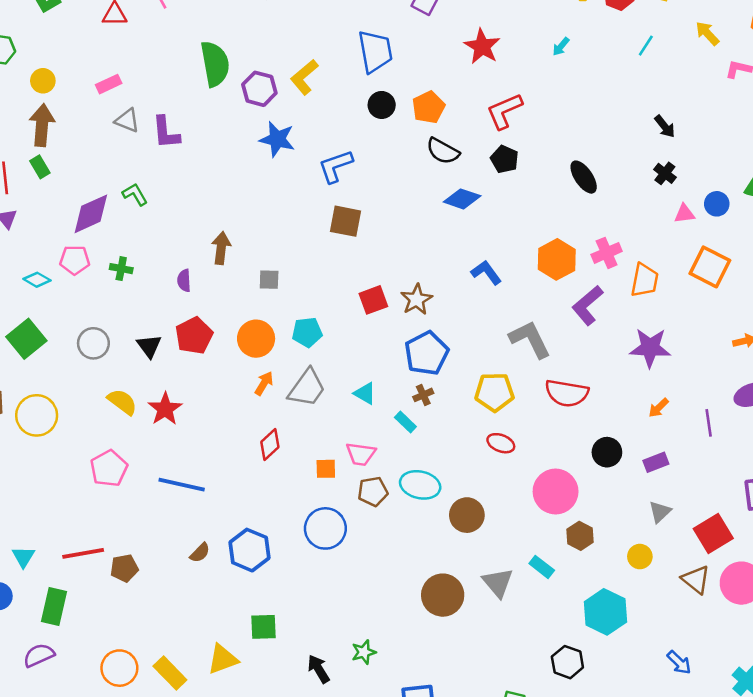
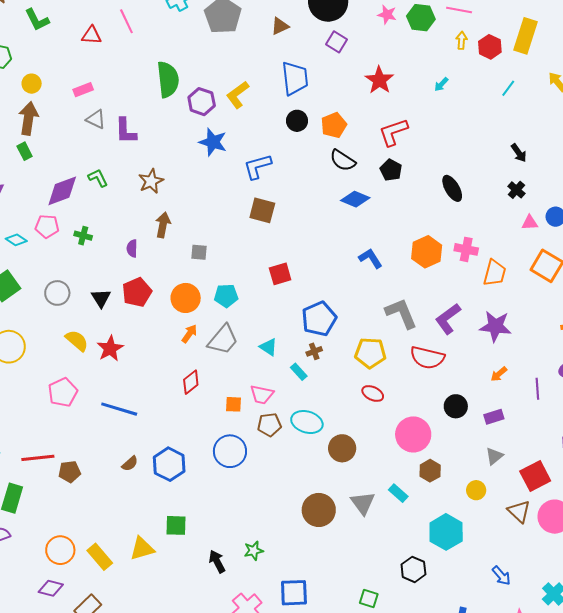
pink cross: (607, 253) -> (466, 249), turned 30
brown star: (417, 300) -> (151, 181), moved
purple L-shape: (587, 305) -> (448, 319), moved

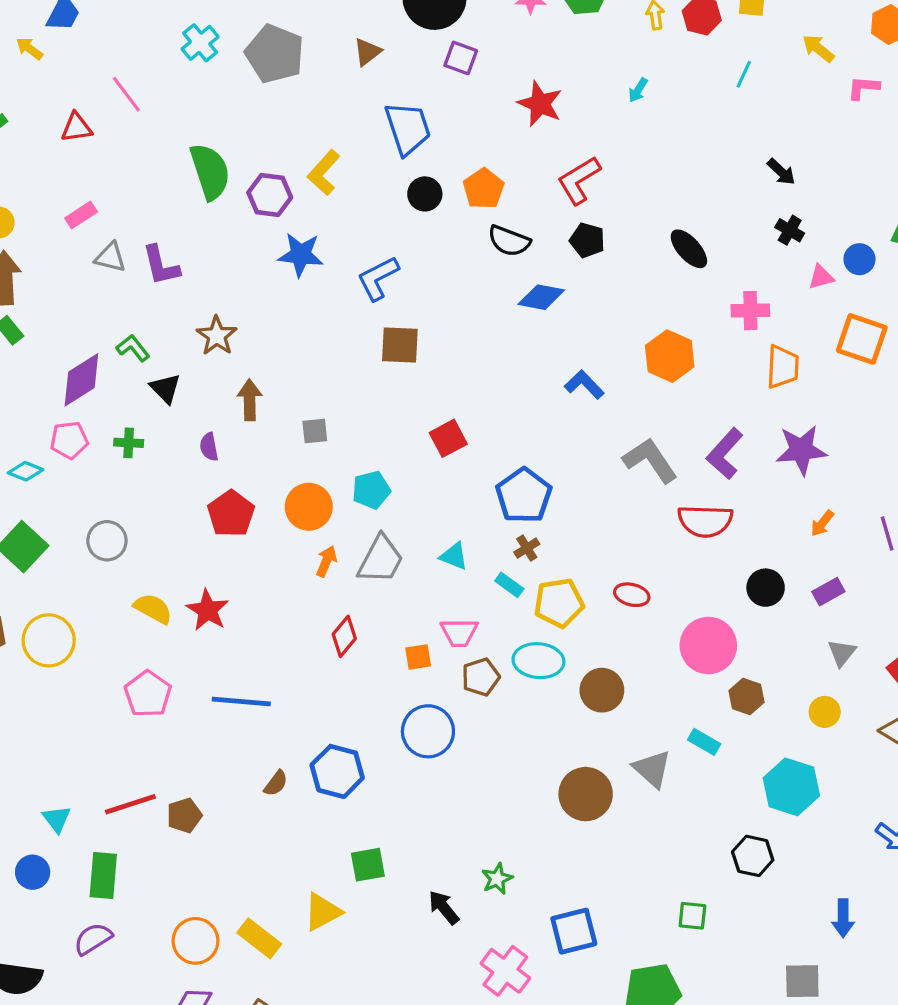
pink cross: (466, 249) -> (750, 311), moved
black triangle: (101, 298) -> (165, 388), moved
yellow pentagon: (370, 353) -> (559, 603), moved

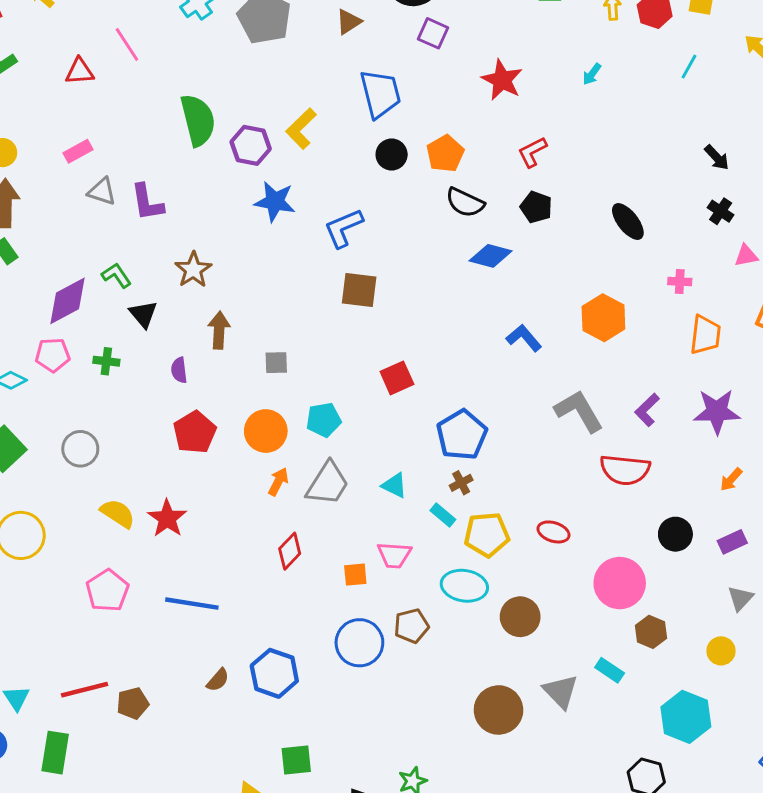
red L-shape: (579, 180) -> (532, 152), size x0.7
pink cross: (750, 311) -> (680, 282), size x0.7
purple L-shape: (725, 454) -> (647, 410), size x0.7
brown pentagon: (481, 677) -> (411, 626), moved

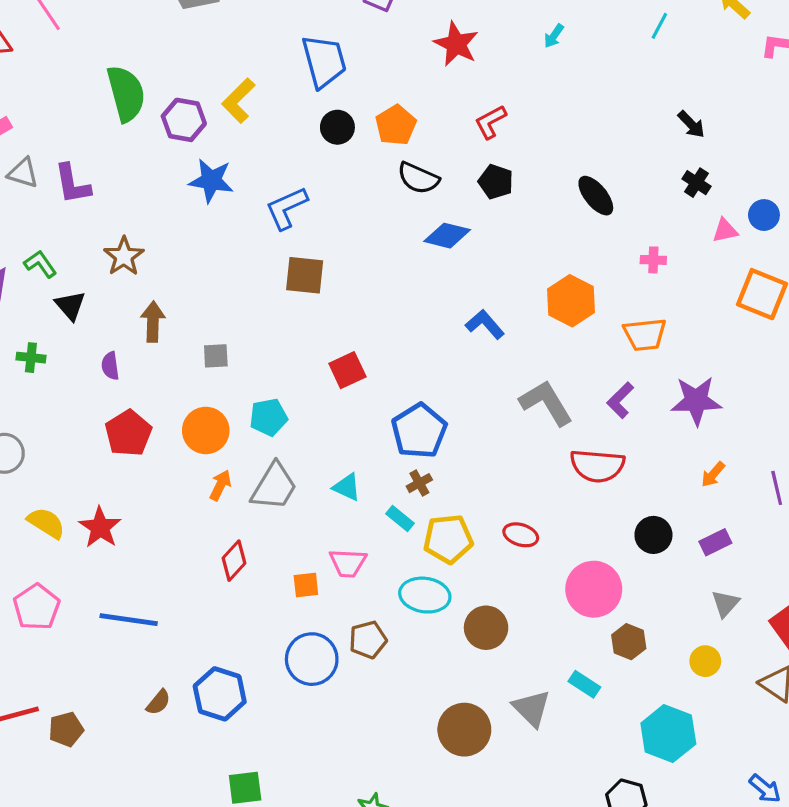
orange trapezoid: (705, 335) -> (645, 335), moved, turned 78

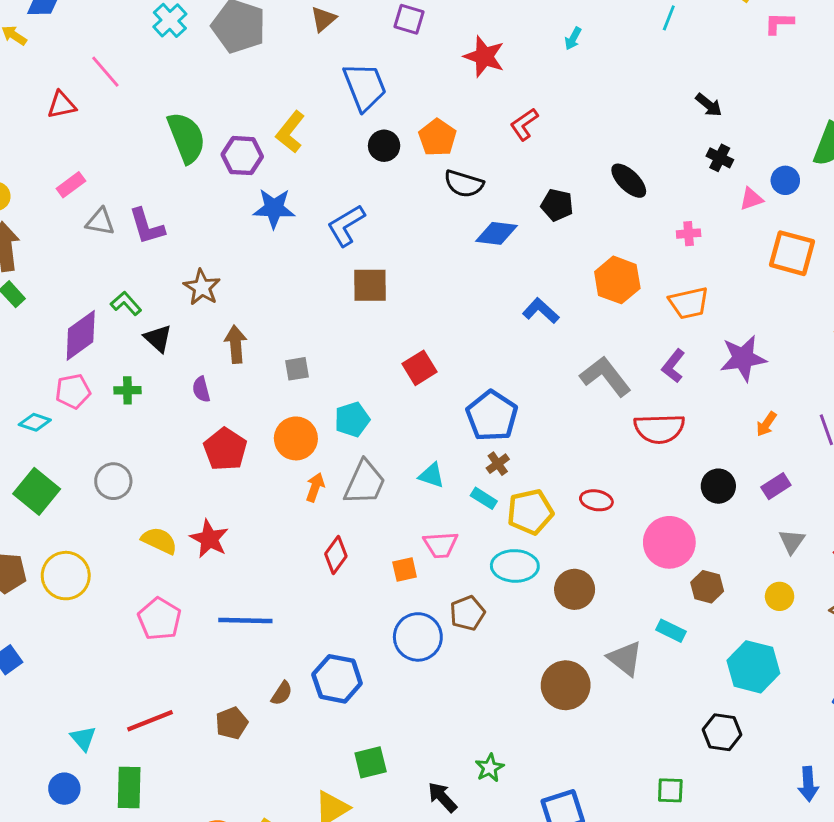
black pentagon: (496, 182) -> (557, 205), moved
brown pentagon: (66, 729) -> (232, 723), moved

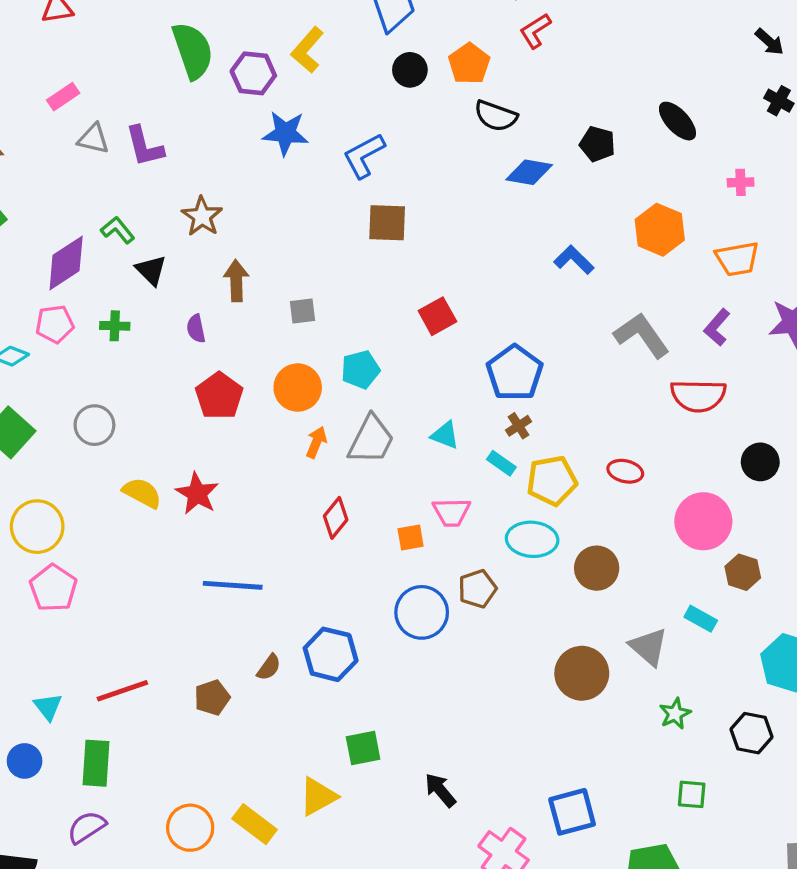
red L-shape: (524, 124) -> (535, 31), moved
pink pentagon: (160, 619) -> (53, 588), moved
green star: (490, 768) -> (675, 714), moved

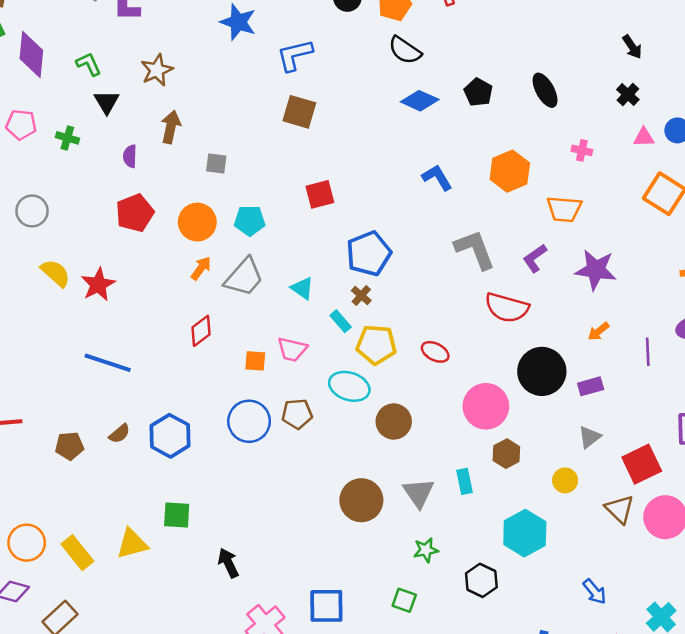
purple diamond: (66, 263) -> (31, 54), moved, turned -66
brown cross: (519, 426) -> (361, 296), turned -30
black circle: (760, 462) -> (542, 371), size x1.6
cyan rectangle: (701, 619) -> (465, 481), turned 35
green square: (692, 794) -> (404, 600), moved

